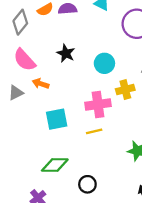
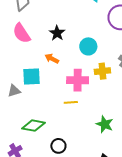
orange arrow: (41, 84) -> (52, 59), moved
gray triangle: (16, 93) -> (14, 91), moved
cyan square: (57, 119) -> (32, 77), moved

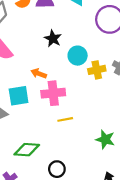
black star: (57, 33) -> (53, 39), moved
yellow cross: (102, 71) -> (97, 70), moved
pink cross: (78, 80) -> (53, 93), moved

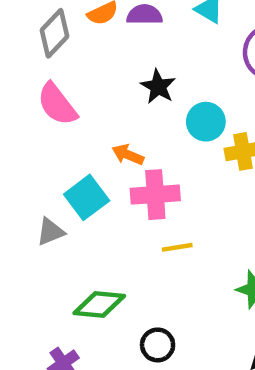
cyan square: (19, 96) -> (87, 197), turned -30

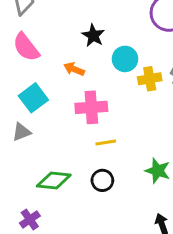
orange arrow: (128, 155) -> (74, 69), moved
cyan square: (87, 197) -> (33, 98), moved
black circle: (158, 345) -> (102, 180), moved

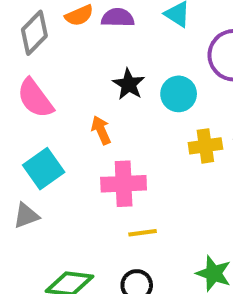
cyan circle: (125, 59) -> (179, 94), moved
orange arrow: (74, 69) -> (101, 130), turned 42

